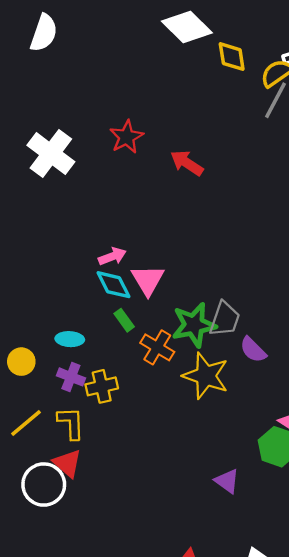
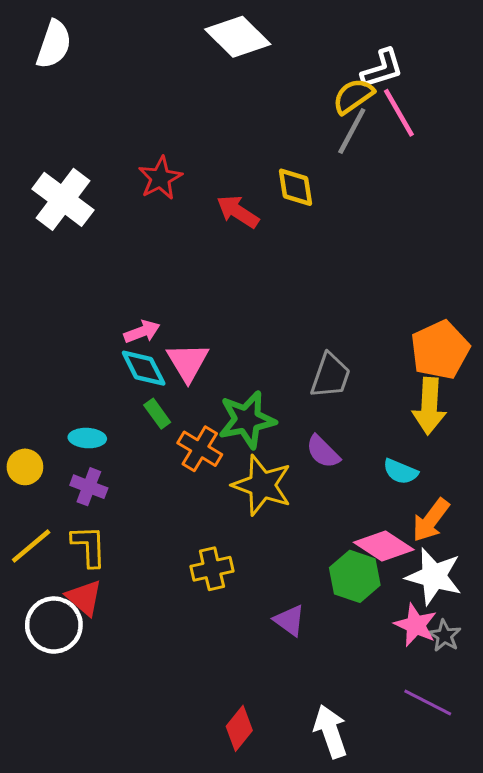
yellow diamond: (232, 57) -> (296, 187), moved
gray trapezoid: (225, 319) -> (330, 376), moved
yellow cross: (102, 386) -> (212, 569), moved

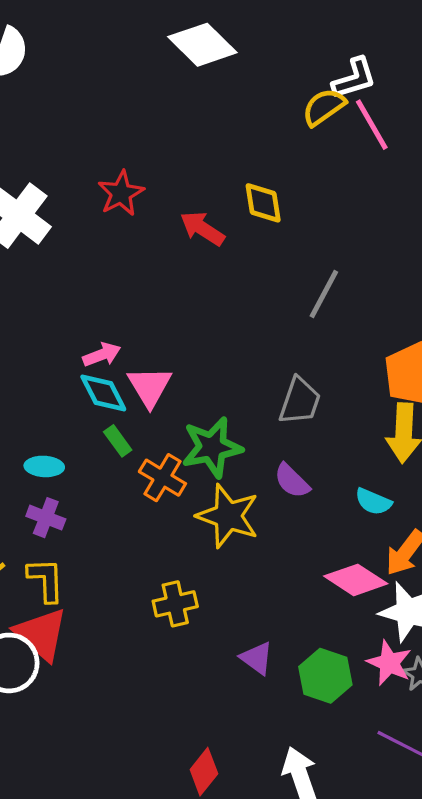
gray line: (352, 131) -> (324, 294), moved
green hexagon: (355, 576) -> (325, 676), moved
red triangle: (84, 598) -> (41, 634), size x1.4

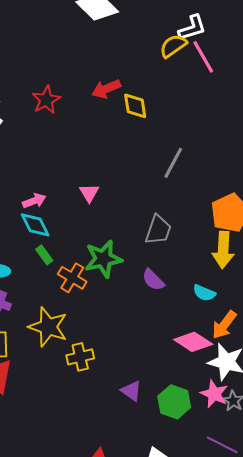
red arrow: (202, 228) -> (106, 89), moved, turned -56
pink triangle: (150, 387) -> (89, 193), moved, size x0.7
yellow star: (228, 516) -> (48, 327), moved

